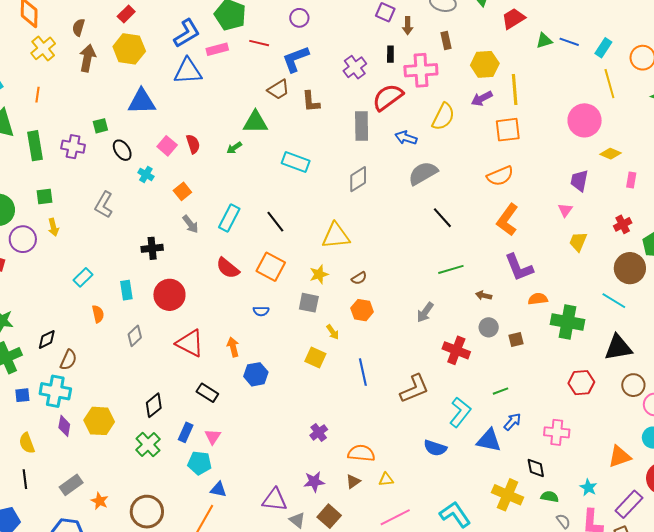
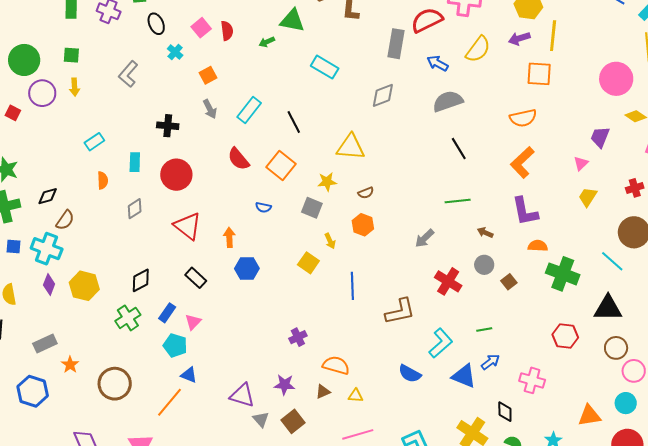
brown square: (516, 340) -> (509, 282), turned -35

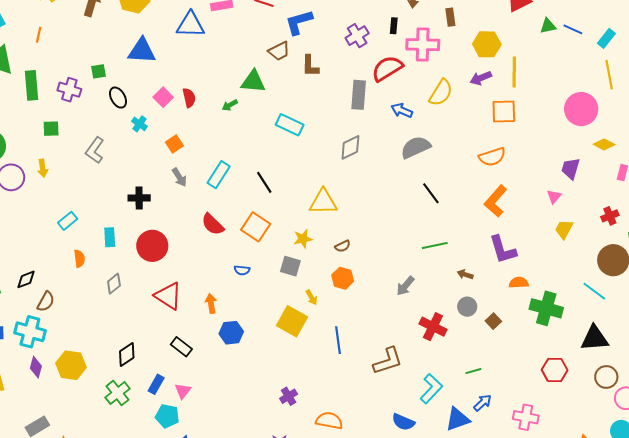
green square: (71, 55) -> (51, 129), moved
yellow square: (308, 263) -> (292, 321), size x1.4
blue triangle: (464, 376) -> (458, 419), turned -36

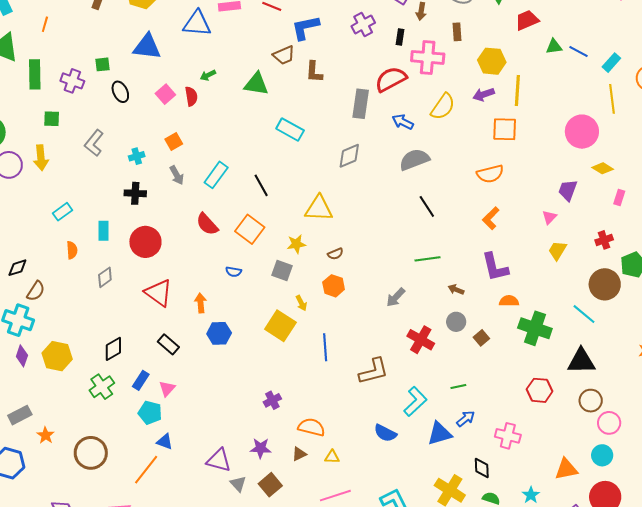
purple cross: (357, 36) -> (363, 24), moved
green arrow: (230, 105) -> (208, 75), moved
cyan cross: (139, 124) -> (137, 156), moved, turned 35
yellow arrow: (43, 168) -> (41, 158), size x1.4
orange L-shape: (496, 201) -> (491, 218), size x0.7

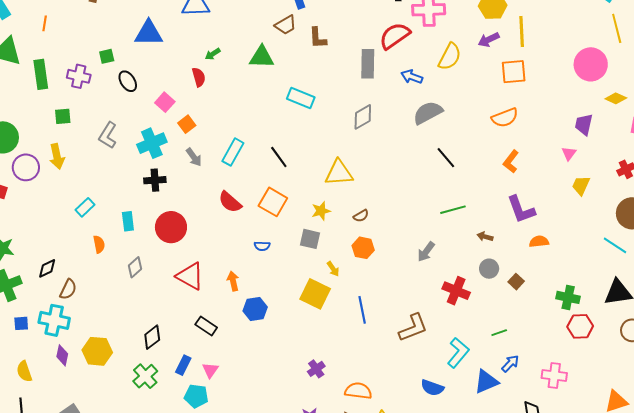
pink square: (165, 94) -> (165, 102), moved
cyan cross: (137, 156) -> (152, 143), size x1.8
green cross: (535, 328) -> (568, 297), moved, size x0.7

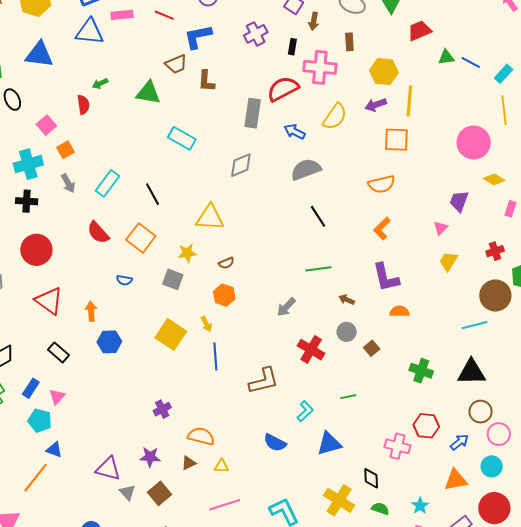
cyan line: (615, 245) -> (474, 325), turned -55
yellow arrow: (333, 269) -> (206, 324), moved
red hexagon: (580, 326) -> (426, 426), moved
cyan L-shape: (458, 353) -> (305, 411), size x0.7
blue arrow: (510, 364) -> (459, 442), moved

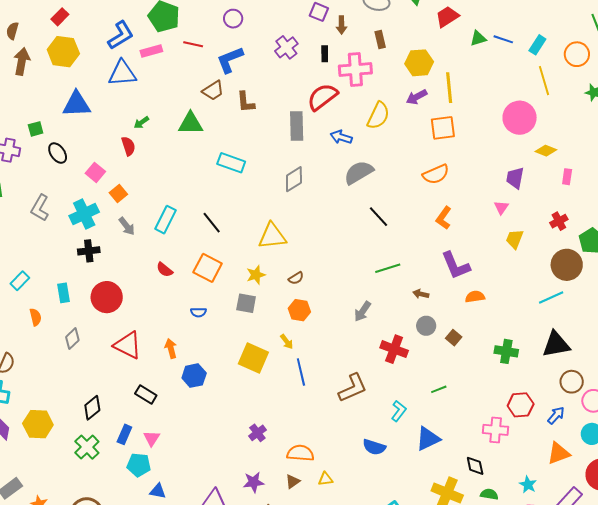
red semicircle: (98, 233) -> (165, 270), size x0.7

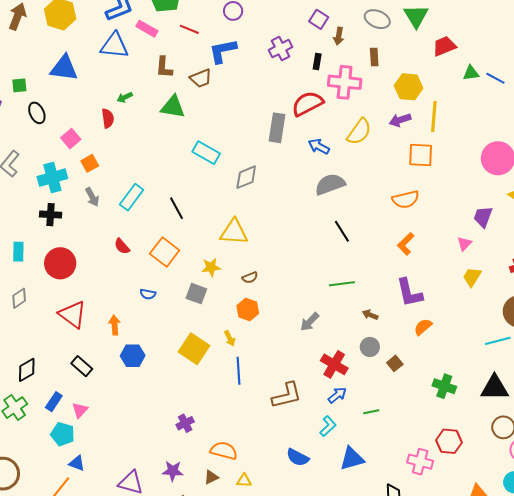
pink rectangle: (151, 51) -> (147, 29), turned 35
brown L-shape: (246, 102) -> (164, 67), moved
gray diamond: (294, 179) -> (246, 177), moved
orange semicircle: (475, 297) -> (423, 327), turned -42
blue arrow: (556, 415) -> (337, 395), moved

